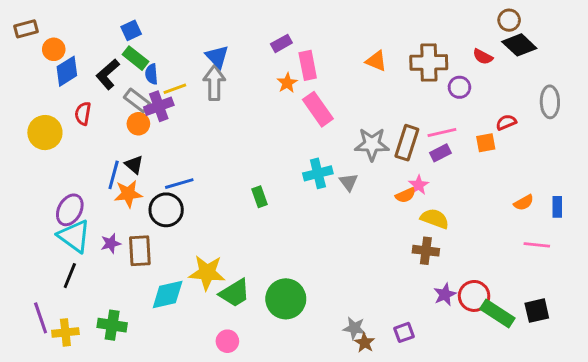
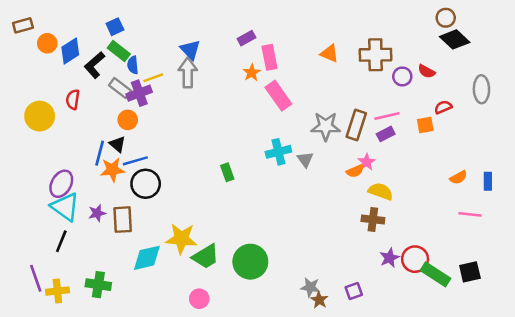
red semicircle: (483, 57) -> (427, 71), moved
blue diamond: (67, 71) -> (70, 51), moved
orange circle: (138, 124) -> (128, 120), moved
blue line: (179, 184) -> (135, 161), moved

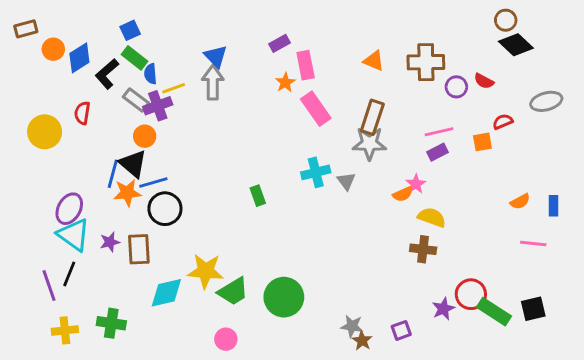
gray ellipse: (481, 89) -> (546, 101), turned 76
brown rectangle: (356, 125) -> (372, 117), moved
black triangle: (117, 144) -> (133, 164), size x1.5
purple star: (390, 258) -> (443, 309), moved
purple line: (36, 278) -> (49, 286), moved

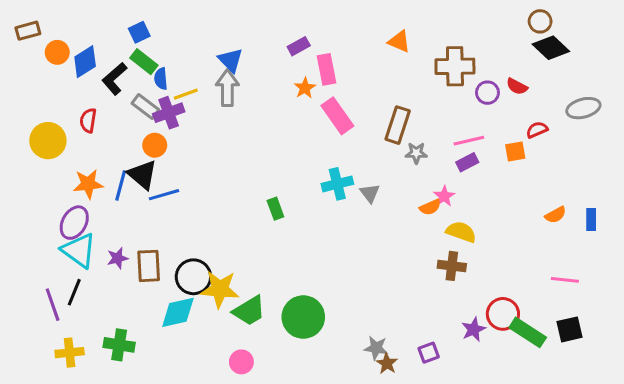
orange triangle: (374, 61) -> (399, 42), moved
gray star: (369, 143) -> (416, 153), moved, size x0.6
orange star: (127, 193) -> (88, 184), moved
black circle: (165, 209) -> (193, 277), moved
pink line: (533, 243) -> (565, 280), moved

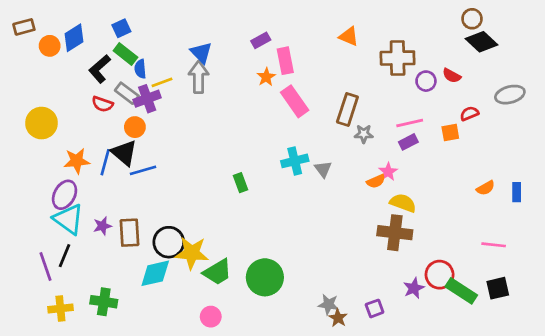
blue diamond: (85, 62) -> (74, 38), moved
red semicircle: (88, 120) -> (102, 104), moved, turned -80
brown cross: (452, 266) -> (395, 233), size x1.4

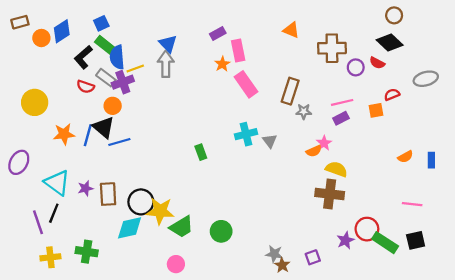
black diamond: (481, 42) -> (390, 43), moved
blue semicircle: (140, 69) -> (117, 57), size x1.5
purple ellipse: (65, 195) -> (19, 162), moved
green circle: (265, 277) -> (221, 231), size x0.7

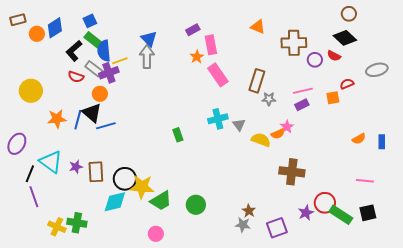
yellow semicircle: (336, 169) -> (261, 140), moved
black line: (54, 213) -> (30, 174), moved
yellow cross: (50, 257) -> (57, 227), moved, turned 30
purple square: (313, 257) -> (277, 228), size x1.5
brown star: (282, 265) -> (249, 211), moved

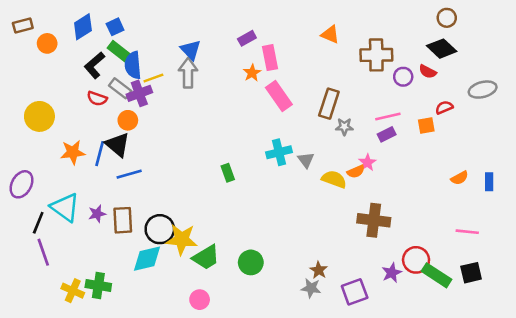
blue diamond: (55, 28) -> (83, 27), moved
blue line: (106, 126) -> (129, 174), moved

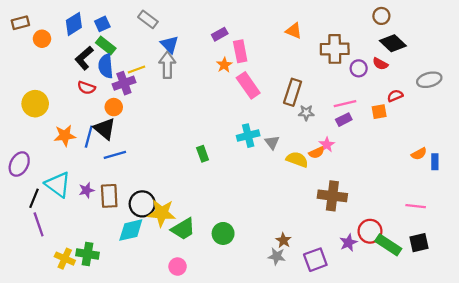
brown circle: (447, 18) -> (381, 16), moved
blue semicircle: (133, 65) -> (106, 66), moved
gray rectangle: (120, 88) -> (148, 19), moved
orange semicircle: (460, 178) -> (419, 154), moved

